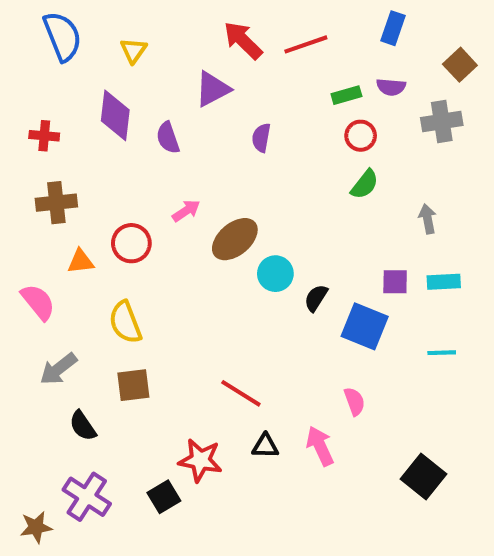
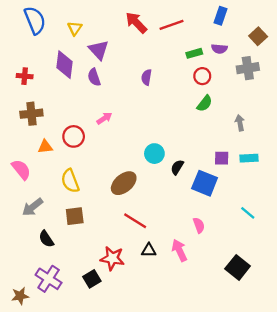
purple triangle: (213, 89) -> (99, 50), moved, turned -45
brown ellipse: (235, 239) -> (124, 183), moved
cyan line: (442, 353) -> (248, 213), moved, turned 42

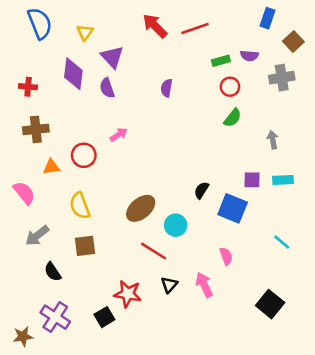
blue rectangle: (220, 16) -> (267, 18), moved
cyan circle: (154, 154) -> (176, 225), moved
black triangle: (149, 250) -> (169, 285), turned -49

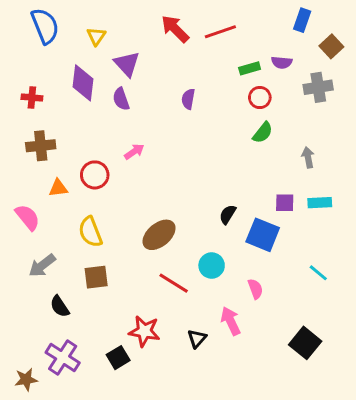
cyan circle: (176, 225) -> (212, 266), moved
black triangle: (169, 285) -> (197, 339), moved

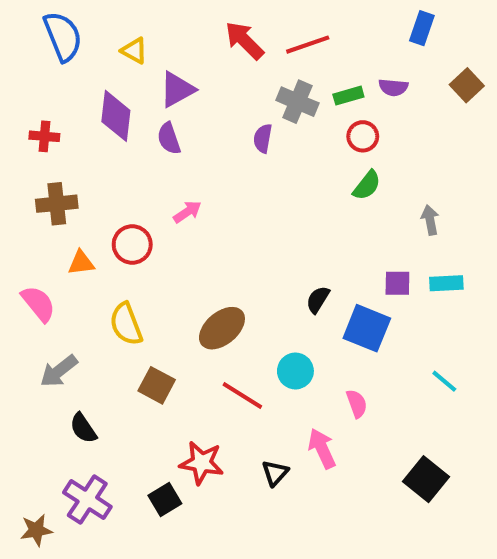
yellow triangle: (96, 36) -> (134, 51), turned -36
brown square: (331, 46) -> (467, 85), moved
purple triangle: (127, 64) -> (177, 89), turned 44
gray cross: (318, 87) -> (297, 102), moved, turned 32
brown square: (96, 277) -> (157, 385), moved, turned 35

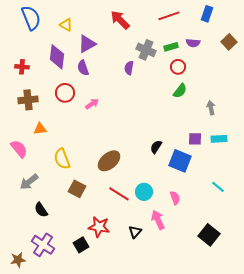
red line: (308, 45) -> (169, 16), moved
red circle: (132, 244) -> (65, 93), moved
cyan circle: (295, 371) -> (144, 192), moved

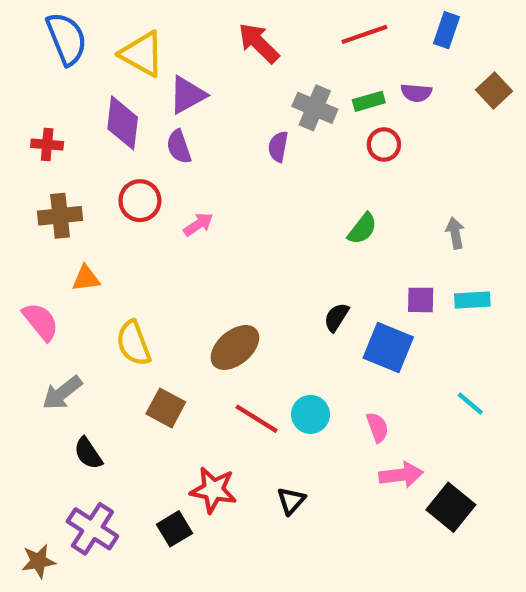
yellow triangle: (66, 25) -> (142, 54), size x1.6
green semicircle: (180, 91) -> (362, 229), moved
pink arrow: (158, 220) -> (401, 475), moved, turned 108

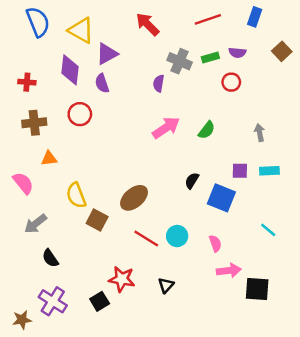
red circle: (384, 145) -> (231, 82), moved
pink arrow: (198, 224) -> (166, 128), moved, size x1.6
brown square: (166, 408) -> (97, 220), moved
black square: (451, 507) -> (257, 289), turned -35

